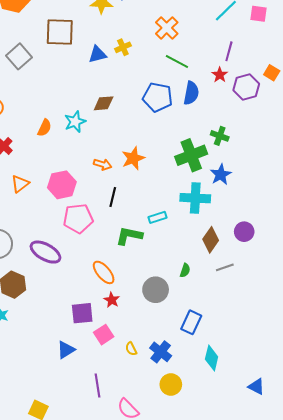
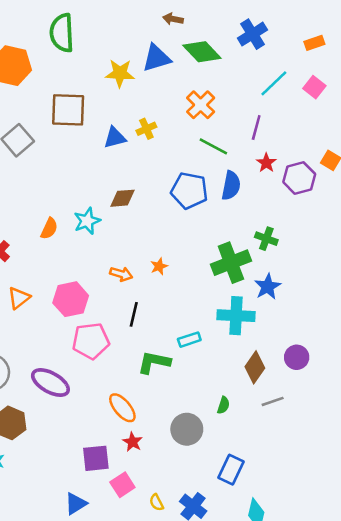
pink square: (258, 14) -> (314, 87), turned 30
purple line: (229, 51) -> (256, 128), moved
orange star: (133, 158) -> (159, 266), size x0.6

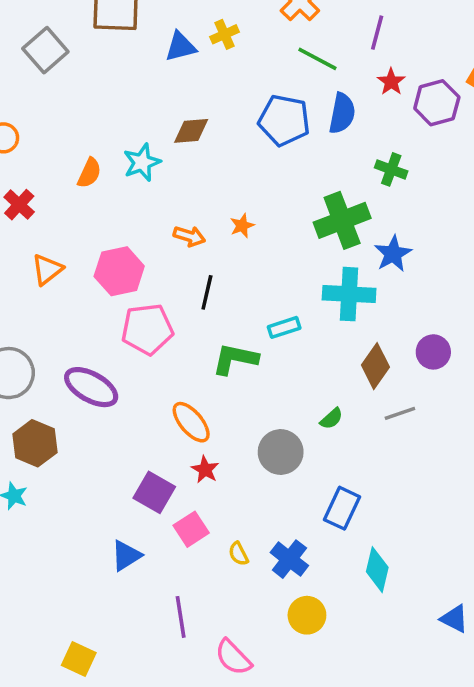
green cross: (266, 239) -> (391, 169), moved
green semicircle: (223, 405) -> (332, 419), turned 30
purple square: (96, 458) -> (154, 492), turned 36

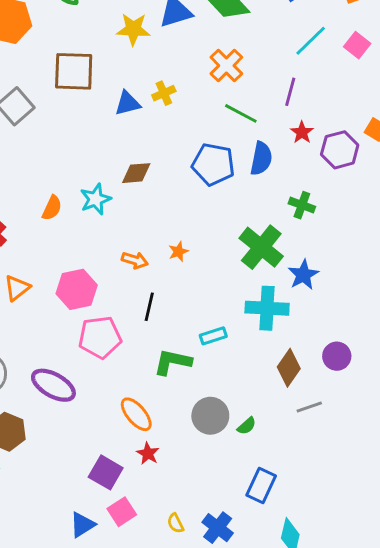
green cross: (342, 220) -> (261, 247), turned -30
green semicircle: (332, 419) -> (247, 426), moved
gray circle: (281, 452) -> (210, 416), moved
pink square: (191, 529) -> (122, 512), moved

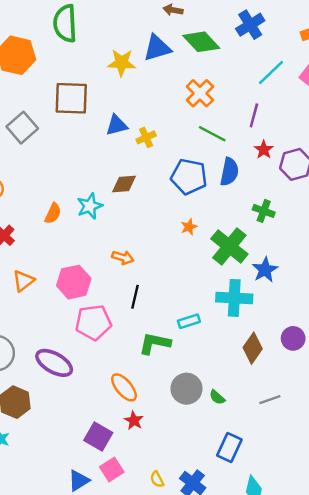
yellow cross: (164, 93) -> (146, 137), moved
orange star: (178, 252) -> (189, 227), moved
gray line: (309, 407) -> (270, 400), moved
green semicircle: (247, 426) -> (217, 397), turned 84

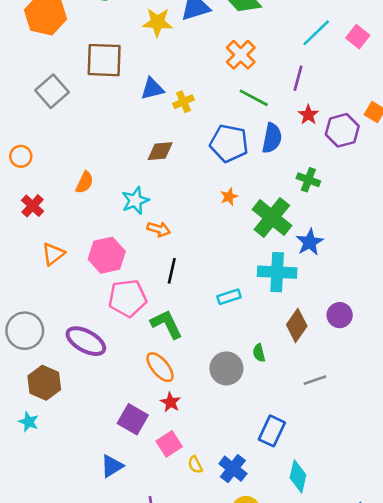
cyan star: (90, 206) -> (135, 201), moved
green L-shape: (155, 343) -> (167, 324), moved, turned 52
green semicircle: (217, 397) -> (259, 353), moved, turned 35
pink square: (112, 470) -> (169, 444), moved

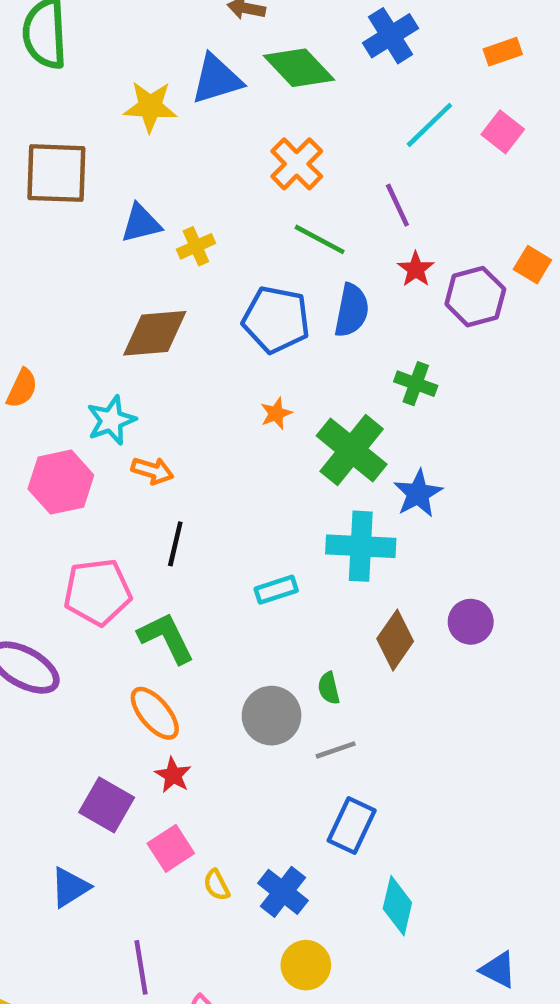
purple line: (298, 78) -> (397, 205), turned -40
brown diamond: (160, 151) -> (155, 333), size x1.4
pink hexagon: (107, 255) -> (61, 482), moved
gray line: (315, 380) -> (336, 750), moved

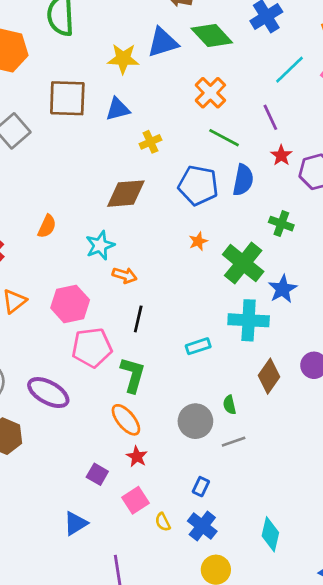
blue triangle: (141, 223) -> (118, 109), moved
pink hexagon: (61, 482) -> (70, 304), moved
green L-shape: (166, 638) -> (133, 375), turned 42
purple square: (107, 805) -> (97, 474), size x0.7
blue rectangle: (352, 825) -> (201, 487), moved, size x0.6

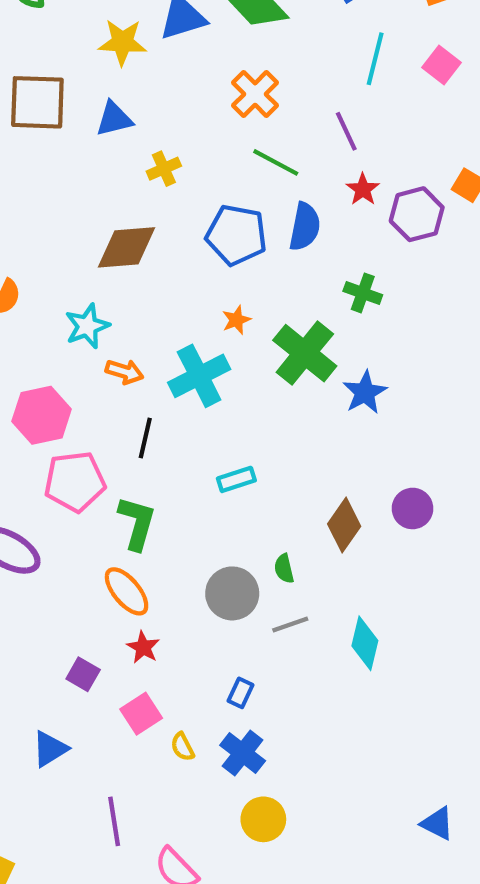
cyan line: (289, 70) -> (375, 59), turned -32
cyan cross: (249, 320) -> (199, 376), moved, turned -30
cyan diamond: (270, 534) -> (365, 643), moved

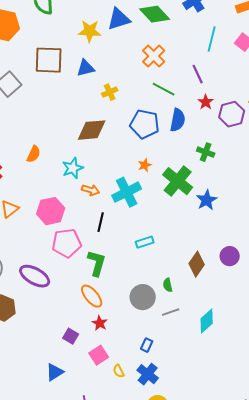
cyan diamond: (365, 643) -> (207, 321), turned 35

